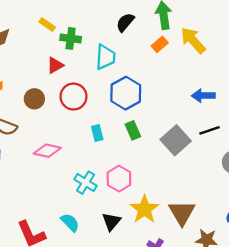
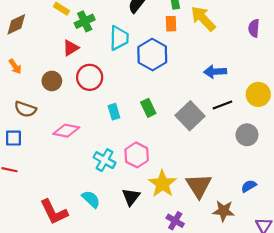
green cross: (71, 38) -> (85, 21), turned -30
orange rectangle: (160, 44) -> (171, 24), turned -49
blue hexagon: (126, 93) -> (152, 55), moved

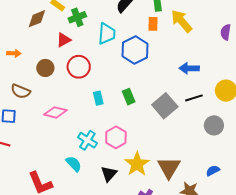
brown diamond: (16, 24) -> (37, 19), moved
orange arrow: (15, 66) -> (14, 53), turned -56
cyan semicircle: (91, 199) -> (74, 164), moved

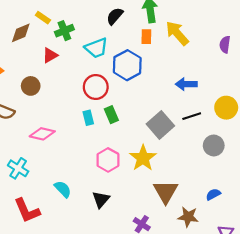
cyan trapezoid: (107, 34) -> (96, 48), turned 65
red circle: (79, 67) -> (96, 87), moved
green rectangle: (129, 97) -> (111, 115), moved
cyan cross: (87, 140) -> (18, 168), moved
yellow star: (137, 164) -> (143, 158), moved

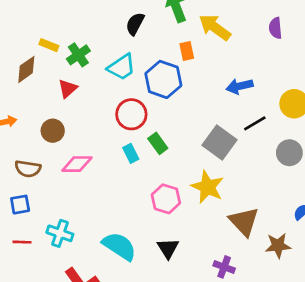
orange rectangle: (146, 37) -> (187, 51), moved
pink diamond: (42, 134) -> (77, 164), moved
cyan semicircle: (63, 189) -> (119, 246), size x1.5

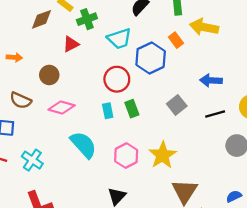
yellow arrow: (215, 27) -> (204, 27), turned -40
orange rectangle: (187, 51) -> (176, 40), turned -40
gray square: (220, 142) -> (177, 105), moved, size x0.7
cyan semicircle: (119, 246) -> (83, 145), moved

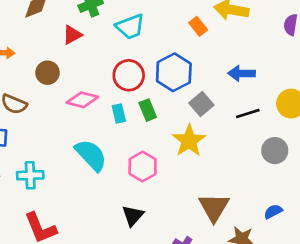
blue hexagon: (151, 58) -> (174, 72), moved
pink diamond: (62, 107) -> (82, 100), moved
yellow star: (163, 155) -> (189, 141), moved
cyan cross: (32, 160) -> (30, 175), turned -35

